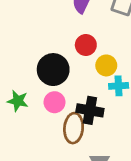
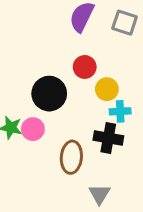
pink circle: (55, 102) -> (33, 129), moved
black cross: (90, 110) -> (108, 138), moved

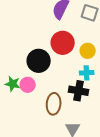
red circle: (85, 67) -> (63, 43), size x1.5
yellow circle: (107, 89) -> (88, 51), moved

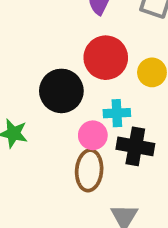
cyan cross: (87, 73) -> (117, 113), moved
pink circle: (28, 85) -> (93, 135), moved

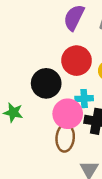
pink circle: (93, 135) -> (68, 114), size x1.5

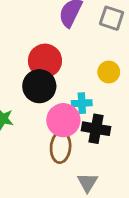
red circle: (77, 61) -> (45, 61), moved

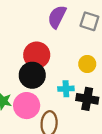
pink circle: (63, 120) -> (27, 106), moved
black cross: (96, 129) -> (87, 99), moved

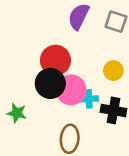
pink circle: (27, 106) -> (71, 90), moved

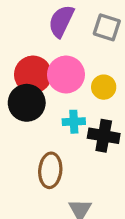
pink circle: (71, 90) -> (66, 75), moved

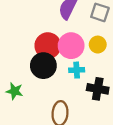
yellow circle: (104, 87) -> (98, 45), moved
cyan cross: (74, 122) -> (77, 70), moved

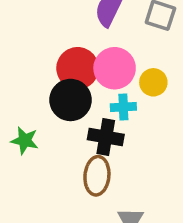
yellow circle: (98, 45) -> (153, 82), moved
black cross: (98, 89) -> (106, 137), moved

